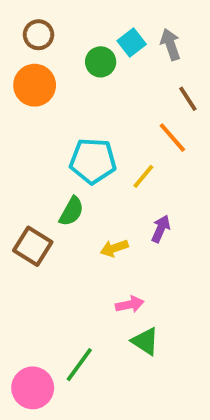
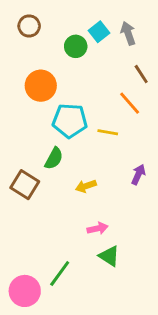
orange circle: (35, 85) -> (41, 86), moved
yellow line: (143, 176) -> (108, 132), turned 60
purple arrow: (161, 229) -> (138, 174), moved

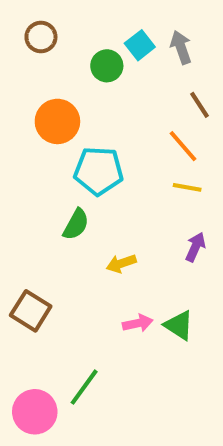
yellow line: (108, 132) -> (187, 187), moved
brown square: (25, 185) -> (31, 311), moved
green triangle: (109, 256) -> (179, 325), moved

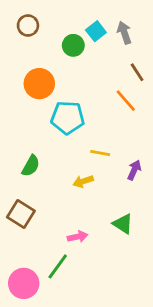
yellow line: (187, 187) -> (100, 153), moved
green semicircle: (76, 224) -> (31, 166), moved
pink arrow: (138, 323) -> (78, 237), moved

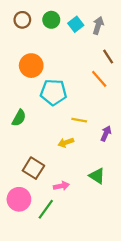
gray arrow: (124, 33) -> (98, 25), turned 36
green circle: (73, 45) -> (51, 20), moved
green semicircle: (31, 166) -> (19, 118), moved
brown square: (21, 214) -> (33, 168), moved
pink circle: (24, 283) -> (19, 199), moved

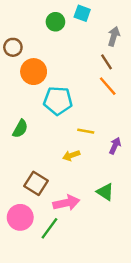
brown circle: (22, 20) -> (13, 47), moved
cyan square: (76, 24) -> (82, 13), moved, turned -32
gray arrow: (98, 25) -> (114, 36), moved
brown line: (108, 57) -> (106, 62), moved
pink arrow: (61, 186) -> (66, 203), size x1.5

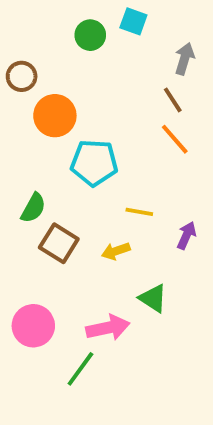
brown square: (36, 183) -> (59, 243), moved
green triangle: (105, 192) -> (153, 298), moved
pink circle: (20, 217) -> (33, 326), moved

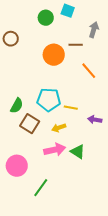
brown line: (173, 100) -> (76, 45), moved, turned -56
orange circle: (55, 116) -> (54, 55), moved
cyan pentagon: (94, 163) -> (49, 100), moved
purple arrow: (186, 235) -> (95, 120), turned -104
pink arrow: (108, 328) -> (55, 150), moved

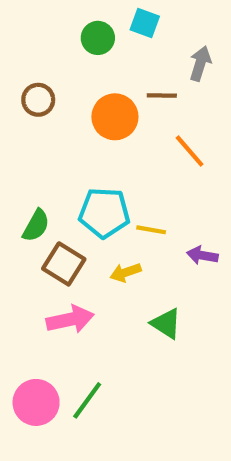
brown circle: (11, 39) -> (38, 100), moved
pink arrow: (55, 150) -> (70, 319), moved
pink circle: (17, 166) -> (36, 402), moved

